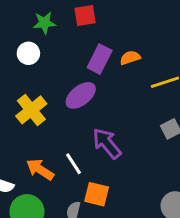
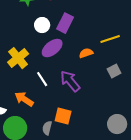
white circle: (28, 53) -> (42, 25), moved
orange semicircle: (130, 58) -> (86, 53), moved
white line: (73, 164) -> (42, 79), moved

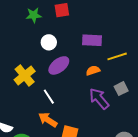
purple rectangle: (65, 23) -> (92, 40), moved, turned 66
purple arrow: (70, 81) -> (99, 99), moved
orange arrow: (24, 99) -> (48, 120), moved

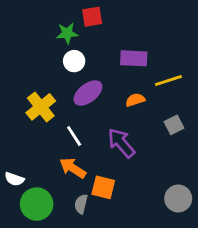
green star: (34, 15) -> (67, 33), moved
purple arrow: (99, 99) -> (121, 143), moved

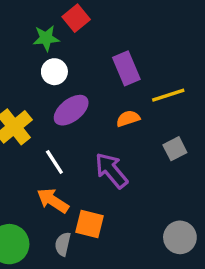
red square: (92, 17) -> (76, 18), turned -30
purple rectangle: (134, 58) -> (126, 68), turned 64

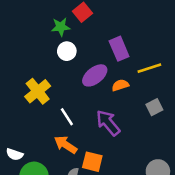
purple ellipse: (71, 110) -> (95, 75), moved

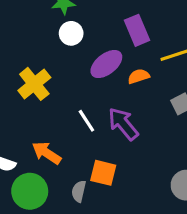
white line: (67, 117) -> (86, 121), moved
orange arrow: (66, 145) -> (47, 153), moved

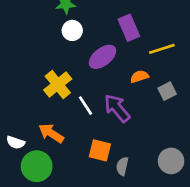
orange semicircle: (139, 76) -> (139, 77), moved
yellow cross: (34, 84) -> (58, 84), moved
gray semicircle: (79, 191) -> (122, 166), moved

